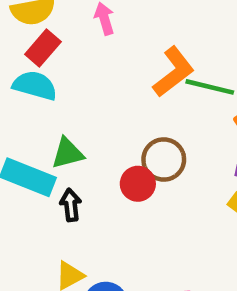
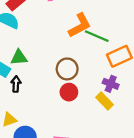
red circle: (138, 184) -> (69, 92), moved

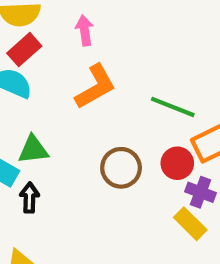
orange L-shape: (80, 25) -> (95, 87), moved
red circle: (69, 92) -> (177, 163), moved

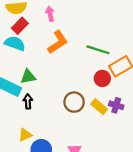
brown circle: (121, 168) -> (74, 102), moved
purple cross: (200, 192) -> (116, 105), moved
yellow rectangle: (190, 224) -> (99, 107), moved

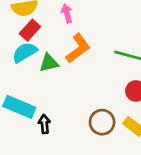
cyan semicircle: (15, 43) -> (25, 52), turned -48
green triangle: (28, 77) -> (49, 63), moved

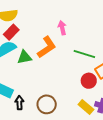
pink arrow: (67, 13) -> (62, 28), moved
brown circle: (102, 122) -> (47, 104), moved

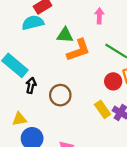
orange L-shape: (47, 47) -> (78, 50), moved
green triangle: (24, 57) -> (65, 35), moved

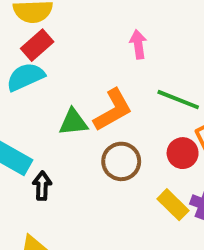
green triangle: (65, 35) -> (73, 122), moved
brown circle: (60, 95) -> (121, 161), moved

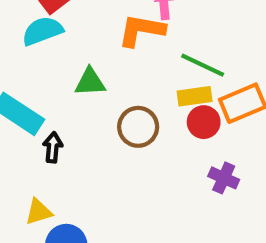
orange L-shape: (113, 110) -> (141, 30), moved, turned -144
yellow rectangle: (173, 205) -> (195, 96), moved, turned -56

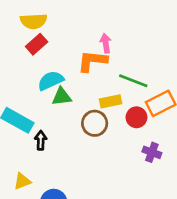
cyan semicircle: (42, 31) -> (51, 81), moved
yellow rectangle: (195, 96) -> (111, 101), moved
yellow triangle: (39, 212) -> (22, 181), moved

